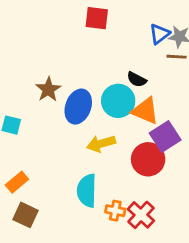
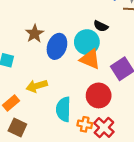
orange triangle: (145, 111) -> (90, 59), moved
yellow arrow: (101, 144) -> (37, 86), moved
red circle: (148, 159) -> (99, 95), moved

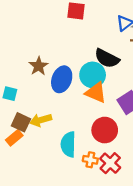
black semicircle: (101, 26) -> (107, 58), size x1.6
brown square: (17, 127) -> (21, 122), moved

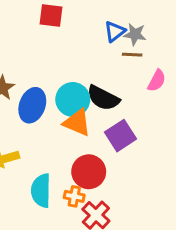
black semicircle: (107, 58) -> (103, 98), moved
orange cross: (90, 160) -> (74, 196), moved

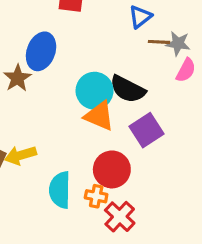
gray star: (135, 34) -> (178, 43), moved
blue ellipse: (32, 105) -> (41, 51), moved

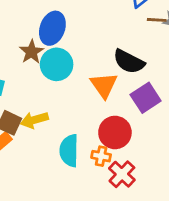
cyan circle: (95, 91) -> (57, 64), moved
orange triangle: (99, 116) -> (104, 85), turned 32

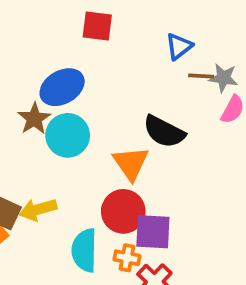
blue ellipse: (52, 28) -> (62, 87), turned 40
purple square: (146, 98) -> (153, 232), moved, turned 36
red circle: (115, 132) -> (123, 211), moved

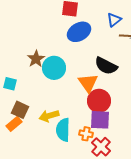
blue ellipse: (62, 87) -> (79, 32), moved
yellow arrow: (38, 210) -> (49, 116), moved
red circle: (123, 211) -> (99, 101), moved

